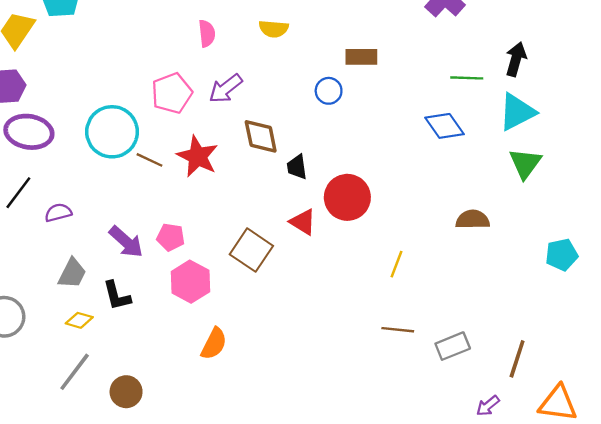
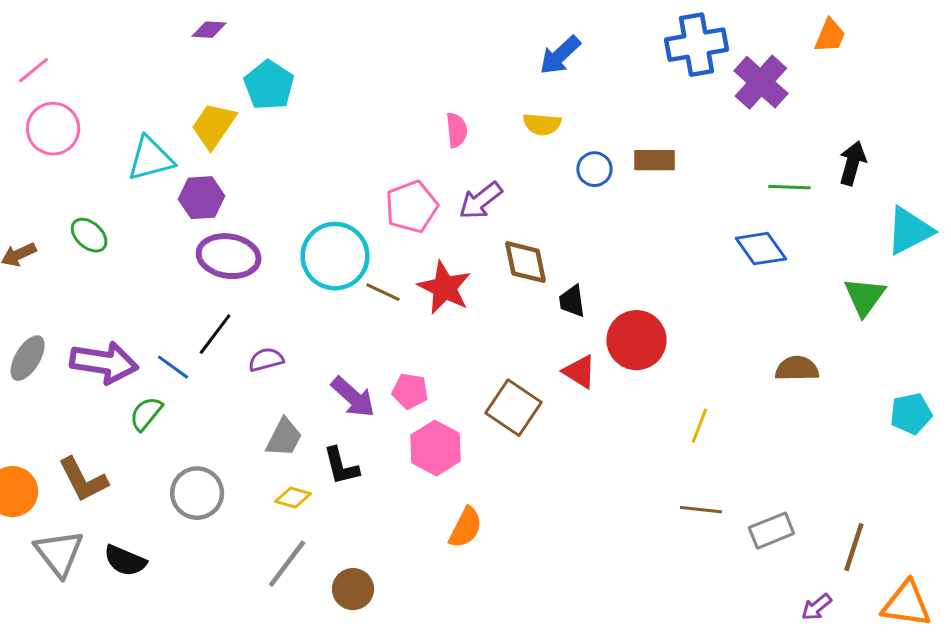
blue circle: (329, 91) -> (594, 169), moved
cyan triangle: (517, 112) -> (909, 231), moved

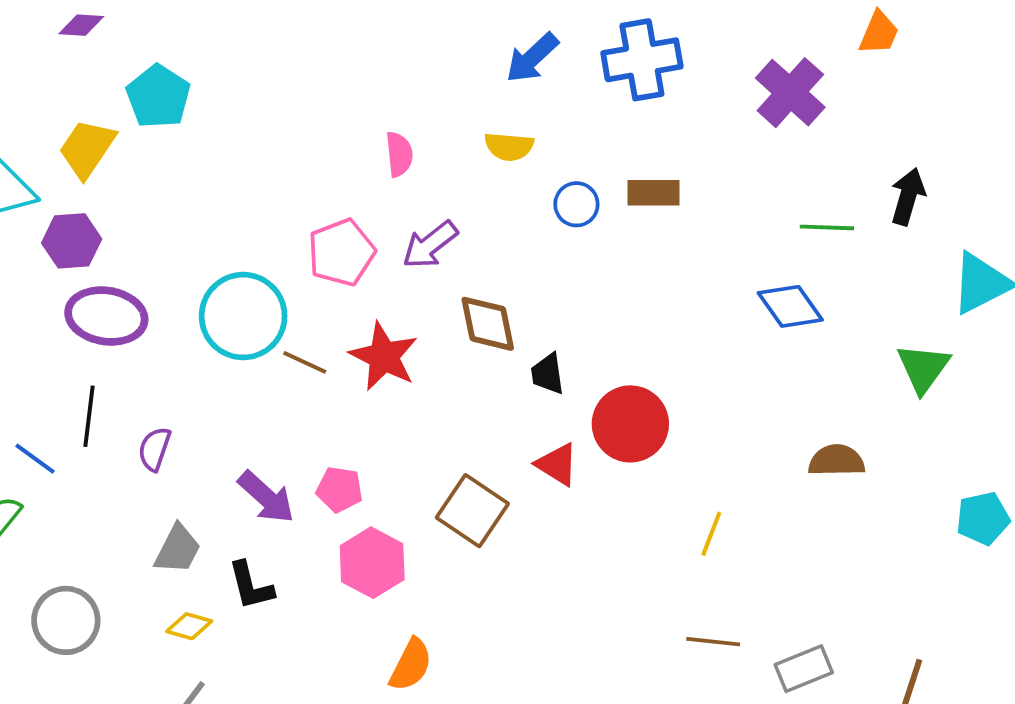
blue cross: (696, 45) -> (642, 60), moved
black line: (215, 334) -> (89, 416), turned -30
purple semicircle: (266, 360) -> (154, 449), turned -56

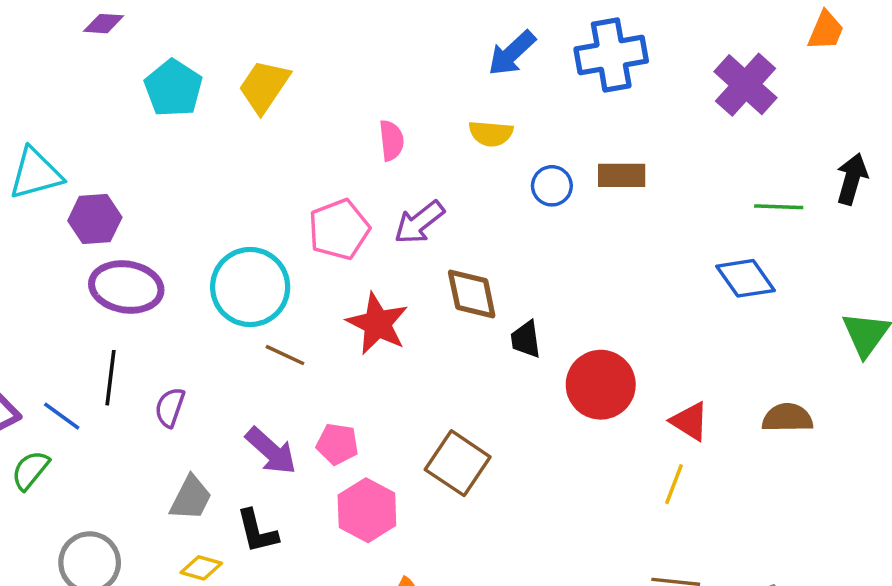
yellow trapezoid: (87, 148) -> (264, 86), moved
brown line: (305, 362) -> (285, 355), moved
red triangle: (557, 464) -> (690, 421), moved

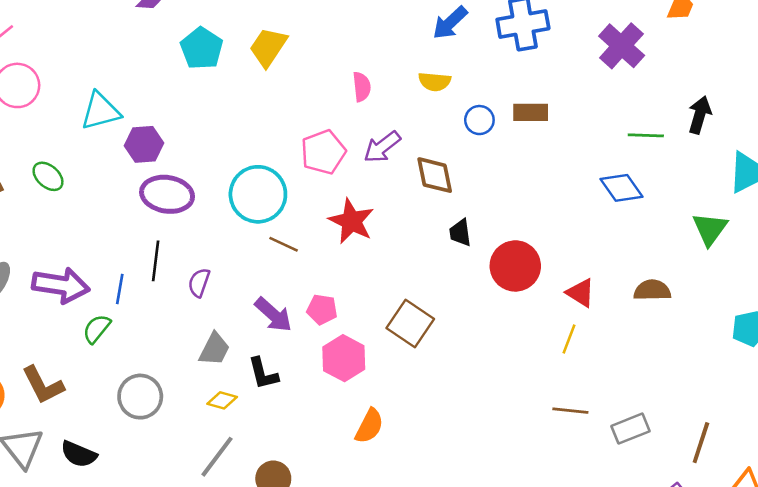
brown diamond: (472, 294) -> (435, 175), moved
blue line: (62, 416) -> (120, 289), turned 64

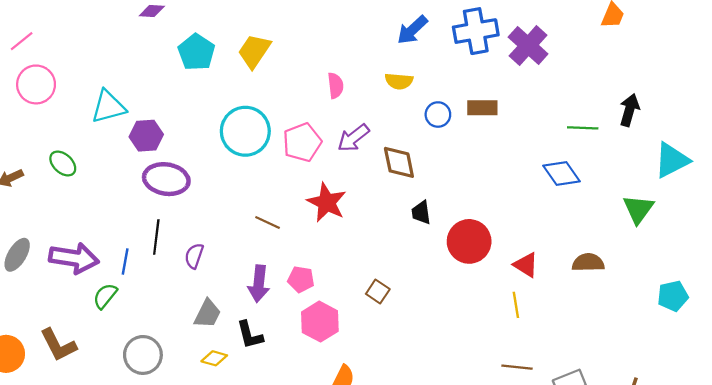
purple cross: (622, 46) -> (528, 46), moved
cyan circle: (258, 194) -> (245, 131), moved
purple arrow: (273, 315) -> (259, 284), turned 54
brown square: (410, 324) -> (378, 292), size x0.6
yellow line: (569, 339) -> (516, 305), turned -30

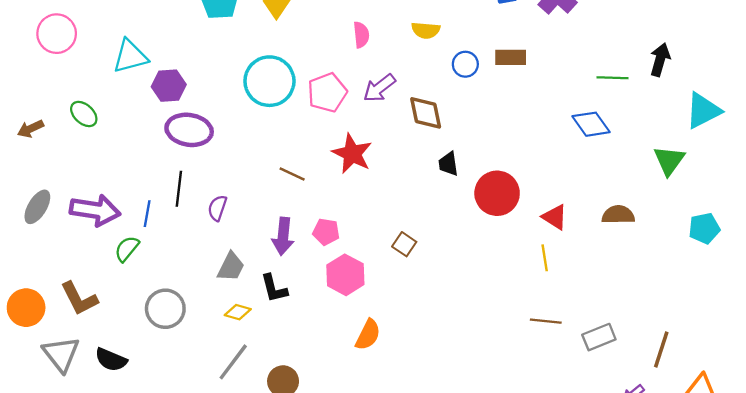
cyan pentagon: (673, 296) -> (704, 228), moved

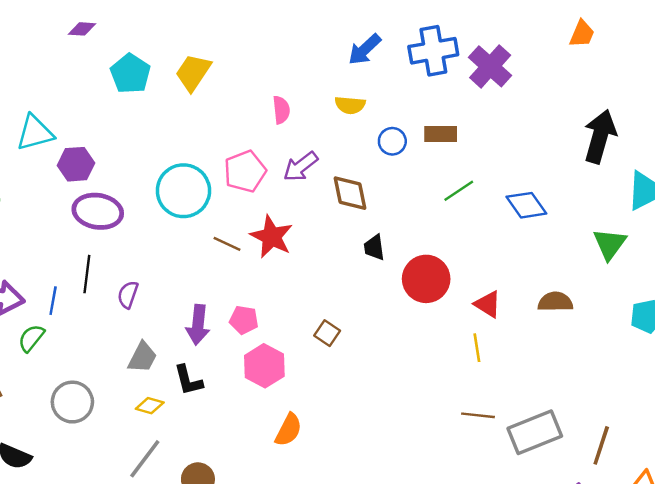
black arrow: (660, 60) -> (600, 136), size x1.5
green line: (613, 78) -> (459, 191), moved, turned -36
cyan circle: (269, 81) -> (183, 191), moved
brown line: (292, 174) -> (227, 244), moved
gray rectangle: (599, 337) -> (535, 432), size x1.5

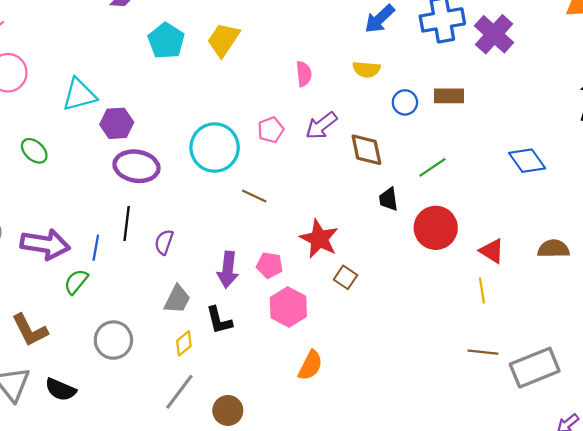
pink pentagon: (245, 171) -> (271, 130), size x0.7
green line: (459, 191) -> (432, 167), moved
red star: (272, 237) -> (319, 239), moved
yellow diamond: (150, 406) -> (184, 343), turned -55

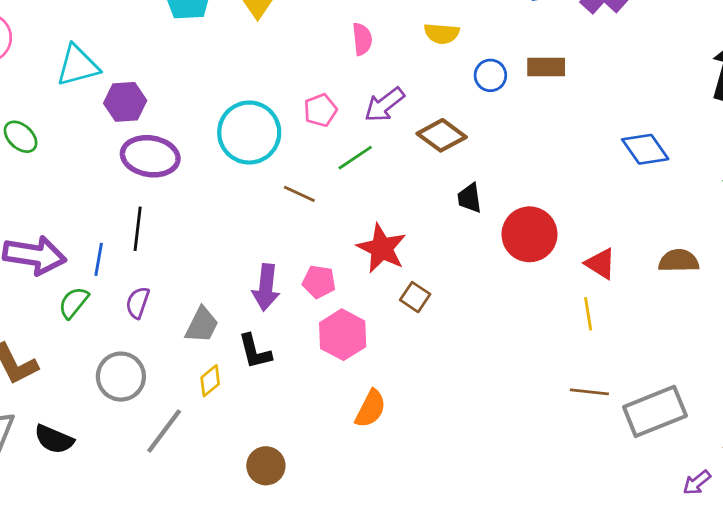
brown diamond: (366, 150) -> (442, 135), turned -42
green line: (432, 167) -> (355, 158), moved
purple semicircle: (164, 242) -> (138, 303), moved
gray line: (179, 392) -> (164, 431), moved

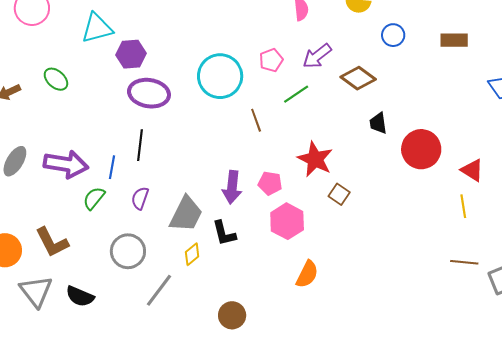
brown rectangle: (546, 67) -> (454, 40), moved
brown line: (299, 194) -> (256, 120), turned 45
gray trapezoid: (202, 325) -> (186, 214), size x1.4

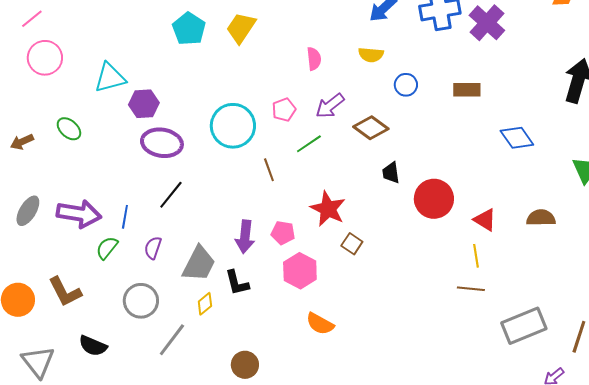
black line: (140, 145) -> (171, 195), moved, turned 32
brown line: (464, 262) -> (471, 289), moved
orange semicircle: (307, 274) -> (320, 324), turned 92
gray triangle: (36, 291) -> (38, 362), moved

